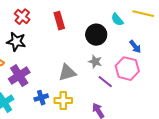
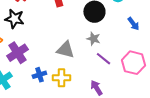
pink hexagon: (127, 69) -> (133, 63), moved
gray triangle: (67, 73) -> (65, 50), turned 30

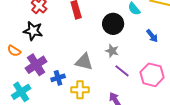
blue cross: (39, 75) -> (58, 78), moved

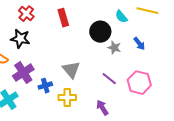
gray star: (112, 51) -> (114, 48), moved
gray triangle: (84, 62) -> (71, 70), turned 36

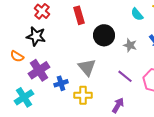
black circle: (100, 32) -> (104, 35), moved
purple arrow: (102, 108) -> (118, 105), turned 63

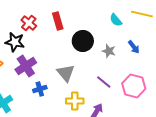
red cross: (42, 11) -> (29, 23), moved
purple cross: (39, 70) -> (26, 66), moved
yellow cross: (83, 95) -> (75, 101), moved

